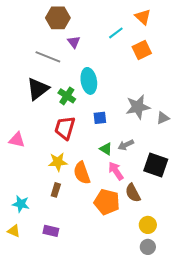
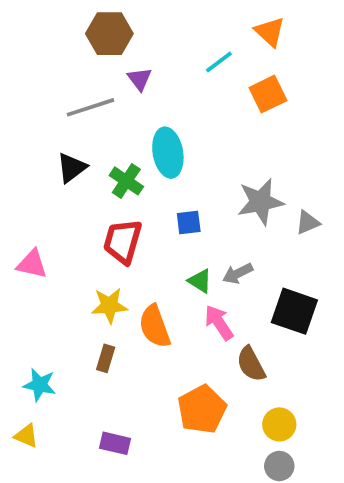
gray line: (48, 57) -> (91, 107), turned -40
black triangle: (38, 89) -> (72, 168), size x0.7
orange pentagon: (107, 202) -> (202, 409), moved, turned 30
purple rectangle: (51, 231) -> (115, 443), moved

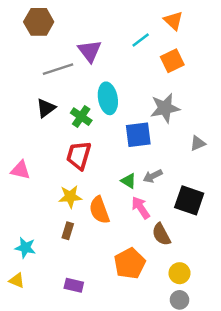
brown hexagon: (109, 34) -> (39, 22), moved
purple triangle: (140, 79) -> (90, 51), size x1.5
gray star: (260, 202) -> (165, 108), moved
blue square: (189, 222) -> (138, 135), moved, size x1.6

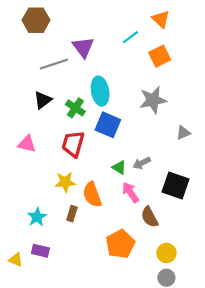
blue square: (138, 135) -> (108, 125), moved, turned 30
pink triangle: (20, 170) -> (27, 144), moved
brown rectangle: (68, 231) -> (72, 214), moved
cyan star: (25, 248) -> (37, 217), moved, turned 30
purple rectangle: (74, 285) -> (40, 251), moved

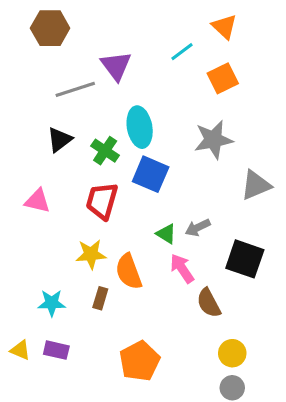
gray triangle: (183, 133) -> (256, 185), size x1.5
cyan star: (37, 217) -> (52, 303), turned 30
orange pentagon: (120, 244) -> (140, 361), moved
yellow triangle: (16, 260) -> (20, 350), moved

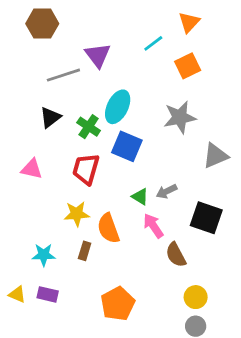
orange triangle: (224, 27) -> (189, 22), turned 30
cyan ellipse: (140, 127) -> (118, 107), turned 36

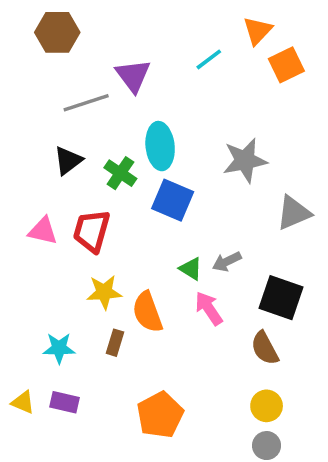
orange square: (188, 66) -> (286, 65), moved
cyan ellipse: (118, 107) -> (160, 146), turned -32
red trapezoid: (86, 169) -> (92, 231), moved
brown semicircle: (176, 255) -> (265, 348), moved

